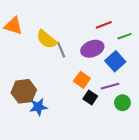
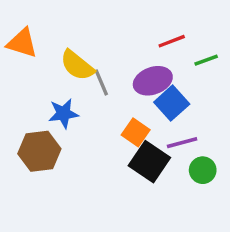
blue square: (115, 61) -> (172, 103), moved
black square: (90, 98) -> (149, 162), size x1.6
blue star: (38, 107) -> (63, 113), moved

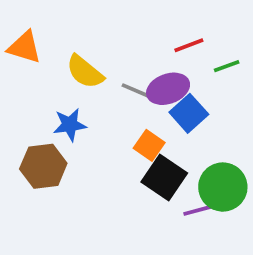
gray line: (101, 82) -> (136, 91), moved, turned -44
purple line: (182, 143) -> (200, 210), moved
green circle: (203, 170) -> (223, 187), size x1.6

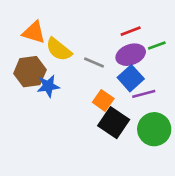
orange triangle: (24, 47) -> (34, 32), moved
purple ellipse: (168, 89) -> (131, 55), moved
brown hexagon: (43, 166) -> (30, 72), moved
purple line: (200, 210) -> (144, 94), moved

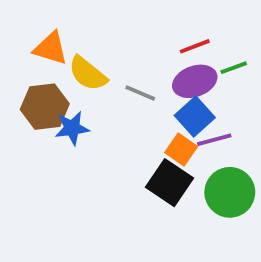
orange square: (103, 100) -> (181, 150), moved

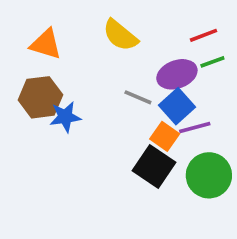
red line: (195, 46) -> (204, 35), moved
yellow semicircle: (88, 74) -> (120, 35), moved
gray line: (140, 93) -> (138, 97), moved

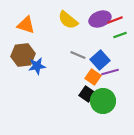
purple ellipse: (177, 74) -> (100, 19), moved
black square: (154, 166) -> (87, 94), size x0.7
green circle: (209, 175) -> (103, 101), moved

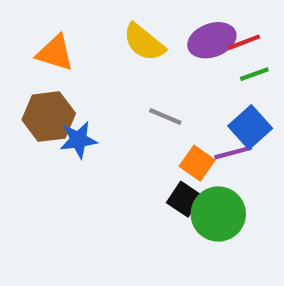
blue square: (100, 60) -> (250, 127), moved

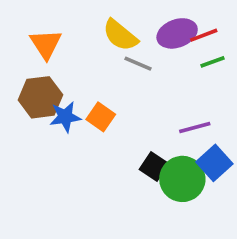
orange triangle: (55, 53) -> (46, 44), turned 40
gray line: (165, 117) -> (138, 64), moved
blue square: (250, 127) -> (214, 163), moved
orange square: (197, 163) -> (101, 117), moved

